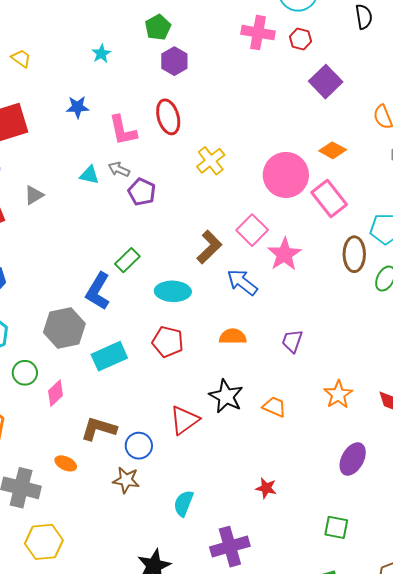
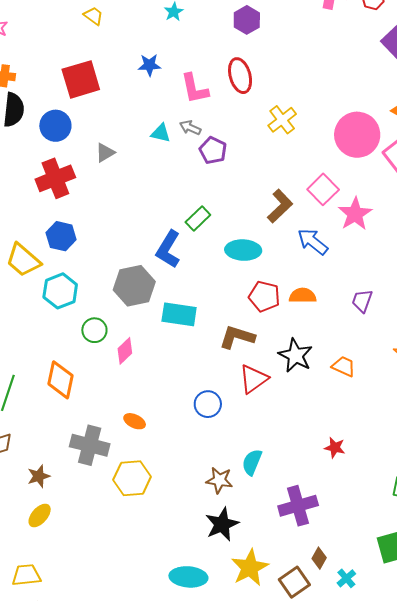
red pentagon: (168, 342) -> (264, 296), moved
cyan rectangle: (109, 356) -> (179, 314), turned 32
brown L-shape: (99, 429) -> (237, 337), moved
brown star: (126, 480) -> (219, 480), moved
yellow hexagon: (44, 542) -> (132, 478), moved

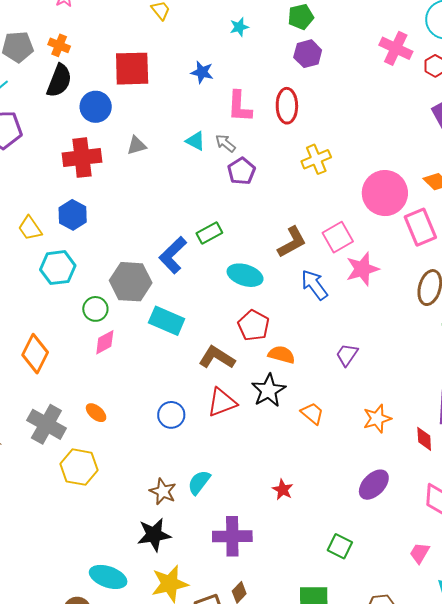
yellow trapezoid: (23, 260) -> (30, 228), size x0.7
orange semicircle: (303, 296) -> (282, 355), moved
green circle: (94, 330) -> (95, 309), moved

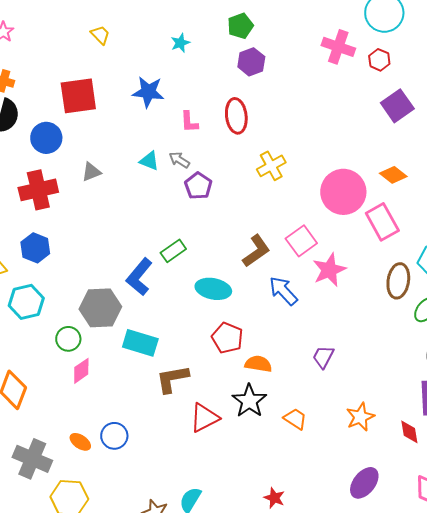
blue star: (202, 72) -> (148, 92), size x1.4
pink L-shape: (240, 107) -> (189, 122), size x0.7
brown L-shape: (217, 358) -> (172, 379), moved, turned -36
blue circle: (171, 415) -> (114, 436), moved

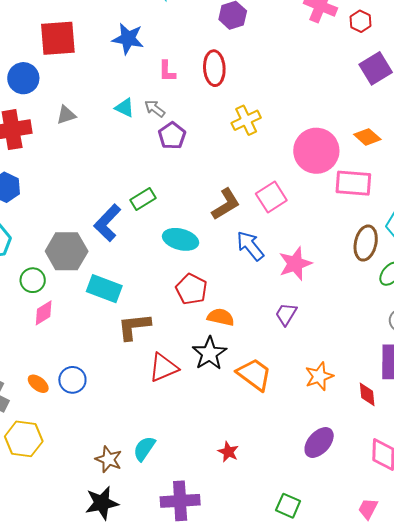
pink rectangle: (382, 222) -> (353, 183), turned -60
pink star: (329, 270) -> (295, 264), moved
orange trapezoid: (295, 419) -> (254, 374), size x1.5

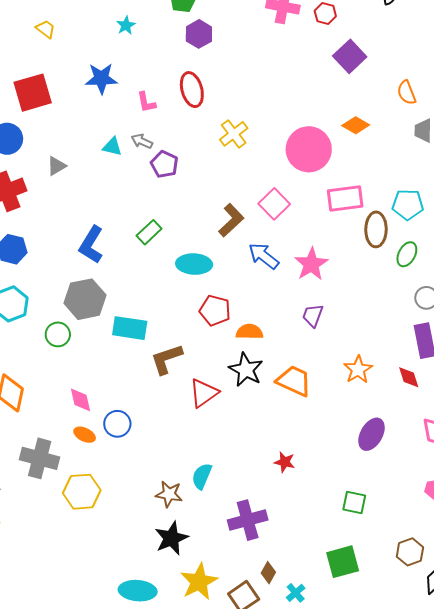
pink rectangle: (353, 183) -> (345, 199), moved
blue L-shape: (107, 223) -> (91, 245), moved
pink diamond: (44, 313) -> (80, 400), moved, turned -60

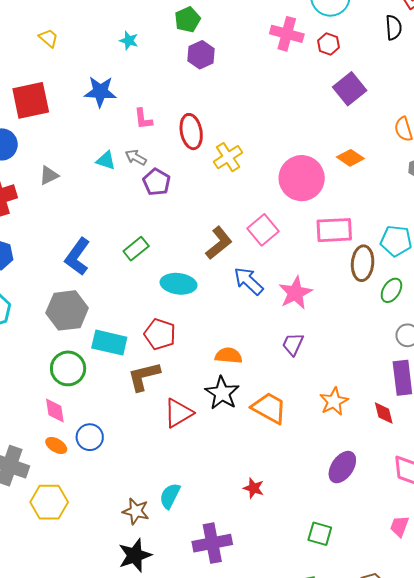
cyan star: (126, 25) -> (129, 41), turned -30
red ellipse: (192, 90) -> (191, 132), moved
red pentagon: (215, 311) -> (160, 334), moved
green circle: (58, 334) -> (68, 368), moved, size x1.4

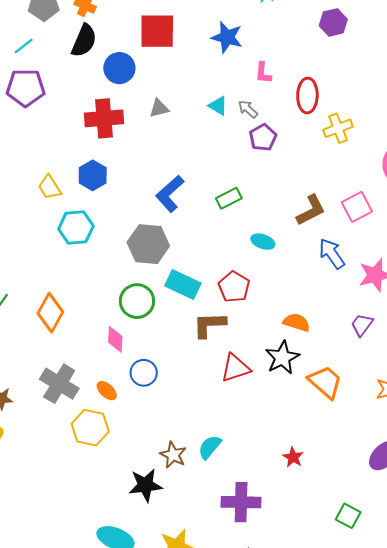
cyan ellipse: (179, 284) -> (263, 242), size x0.7
orange ellipse: (56, 445) -> (107, 391), moved
black star: (135, 555) -> (145, 485), moved

